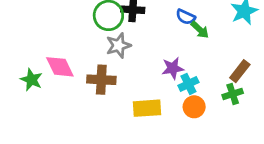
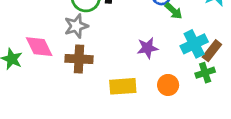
gray star: (118, 45) -> (76, 26), moved
cyan cross: (188, 84) -> (194, 44), moved, size x1.4

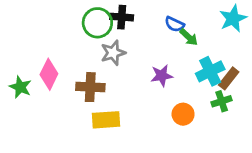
gray star: (76, 26) -> (113, 53), moved
pink diamond: (39, 47) -> (49, 74), turned 52
yellow rectangle: (123, 86) -> (106, 120), moved

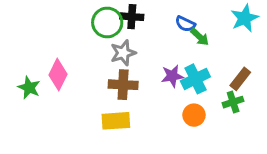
cyan cross: (210, 71) -> (195, 79), moved
brown cross: (90, 87) -> (123, 85), moved

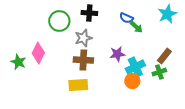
green circle: (107, 22) -> (59, 21), moved
cyan cross: (195, 79) -> (135, 67), moved

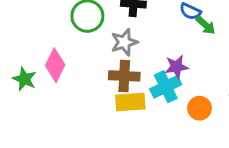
cyan cross: (135, 67) -> (166, 87), moved
yellow rectangle: (78, 85) -> (130, 102), moved

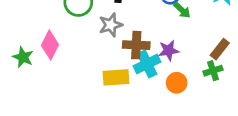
purple star: (176, 67) -> (169, 50), moved
brown cross: (124, 76) -> (136, 45), moved

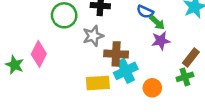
purple star: (169, 50) -> (161, 41), moved

